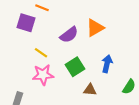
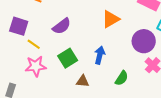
purple square: (26, 23) -> (19, 26), moved
orange triangle: (95, 28) -> (111, 19), moved

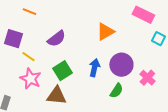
purple circle: (144, 41) -> (121, 65), moved
pink star: (36, 66) -> (30, 79), turned 30
brown triangle: (83, 81) -> (56, 96), moved, size x1.5

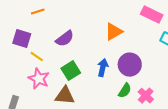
orange line: (29, 12) -> (38, 12), turned -40
pink cross: (147, 78) -> (146, 96), moved

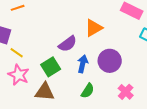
purple semicircle: (65, 39) -> (68, 44), moved
green semicircle: (125, 91) -> (88, 91), moved

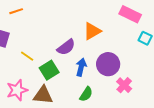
yellow line: (17, 53) -> (27, 56), moved
pink star: (19, 75) -> (17, 90), moved, turned 30
pink cross: (126, 92) -> (124, 85), moved

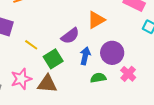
green semicircle: (86, 94) -> (98, 78), moved, turned -133

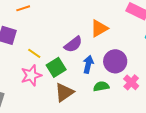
pink star: (21, 79) -> (31, 75), moved
brown triangle: (47, 84) -> (64, 92), moved, turned -40

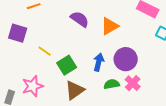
purple semicircle: (73, 44) -> (80, 19), moved, turned -108
pink star: (31, 75) -> (33, 86), moved
pink cross: (131, 82) -> (133, 83), moved

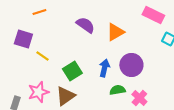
yellow line: (45, 51) -> (42, 56), moved
pink cross: (133, 83) -> (139, 98), moved
brown triangle: (75, 90) -> (65, 96), moved

